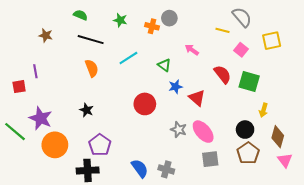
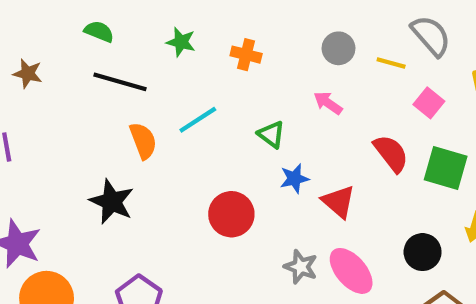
gray circle: (169, 18) -> (339, 48), moved
orange semicircle: (92, 68) -> (143, 141), moved
black star: (87, 110) -> (112, 202), moved, size x1.5
black circle: (245, 130) -> (423, 252), moved

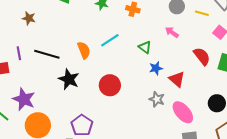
black line: (120, 82) -> (47, 54), moved
red circle: (231, 214) -> (110, 85), moved
gray star: (301, 267) -> (157, 99), moved

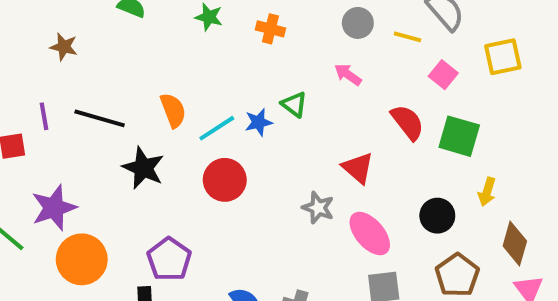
cyan line: (110, 40) -> (217, 128), moved
blue star: (156, 68) -> (259, 122), moved
purple star: (24, 99) -> (54, 208), turned 30

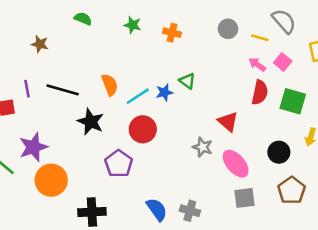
pink arrow: (348, 75) -> (257, 64), moved
red semicircle: (408, 122) -> (260, 92), turned 50
purple pentagon: (169, 259) -> (119, 164), moved

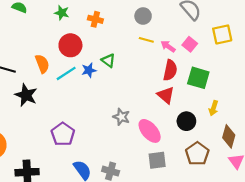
yellow line: (260, 38) -> (146, 40), moved
red triangle: (228, 122) -> (166, 95), moved
red circle: (143, 129) -> (70, 45), moved
purple pentagon: (119, 164) -> (63, 134), moved

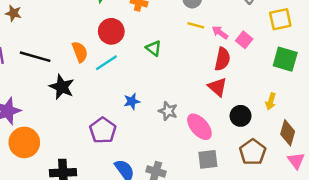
pink square: (190, 44) -> (244, 40), moved
blue star: (89, 70) -> (132, 101), moved
green square: (198, 78) -> (285, 59), moved

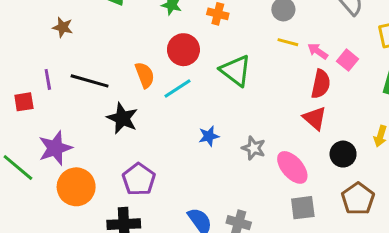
green triangle: (154, 48) -> (236, 71), size x1.6
purple pentagon: (103, 130) -> (139, 179), moved

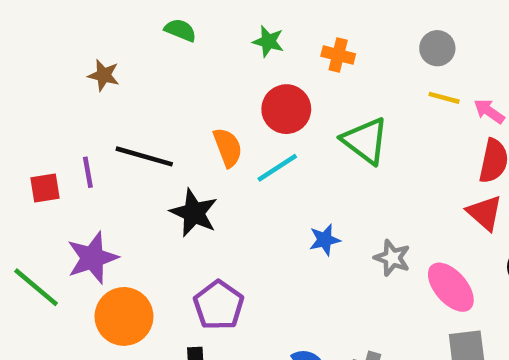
purple line: (48, 79) -> (88, 172), moved

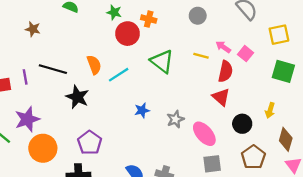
yellow line: (444, 98) -> (201, 56), moved
red circle: (286, 109) -> (128, 34), moved
gray star: (392, 258) -> (175, 119), turned 30

